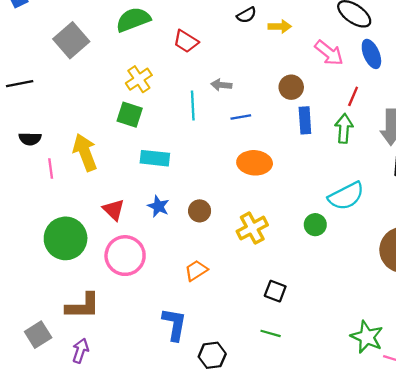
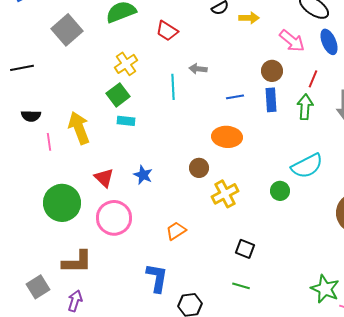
brown circle: (291, 87) -> (272, 71), moved
green square: (130, 115) -> (118, 95), turned 35
blue line: (241, 117) -> (235, 97), moved
cyan rectangle: (155, 158) -> (126, 121), moved, size x0.7
brown circle: (200, 211) -> (199, 168), moved

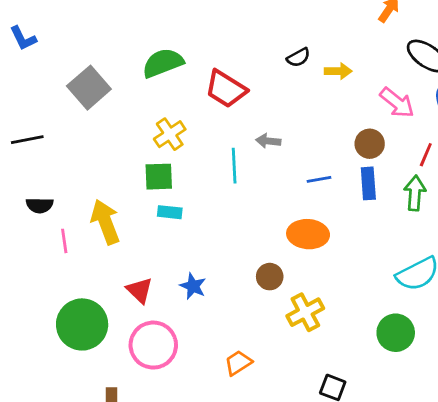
red trapezoid: (167, 31) -> (226, 89), size x1.4
green square: (118, 95) -> (159, 177), turned 35
green circle: (280, 191) -> (396, 333), moved, size x1.4

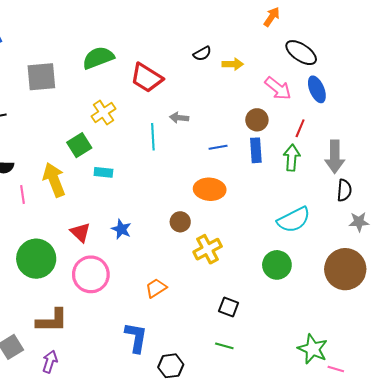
gray square: (89, 88) -> (41, 77), turned 36
green square: (159, 177) -> (79, 145), moved, turned -30

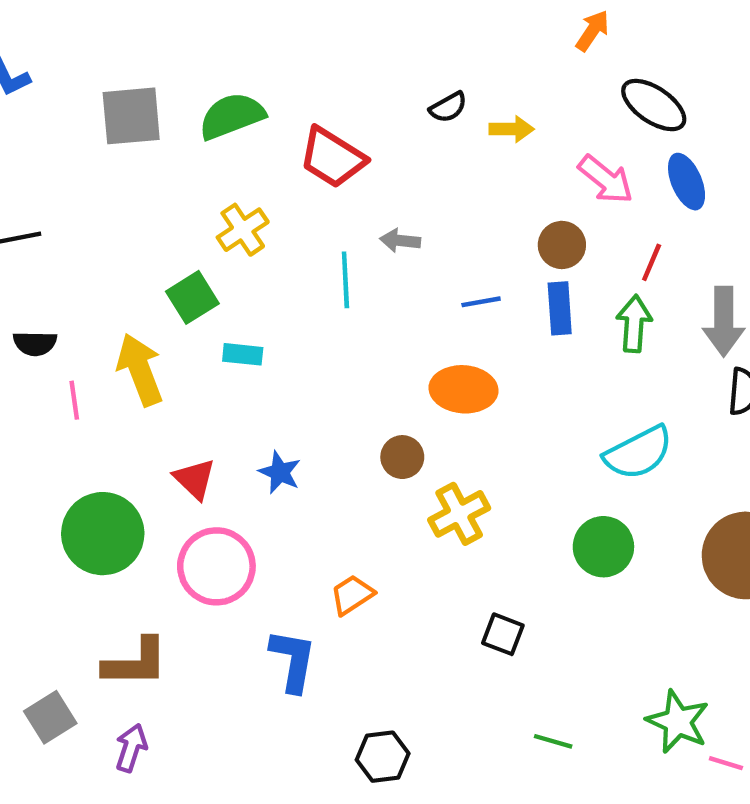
gray square: (41, 77) -> (131, 116), moved
blue L-shape: (136, 337) -> (293, 660), moved
green line: (224, 346) -> (553, 741), moved

